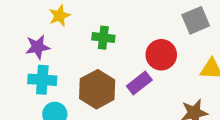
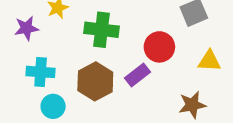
green cross: (103, 38) -> (102, 30), size x1.5
purple star: (38, 47) -> (26, 28), moved

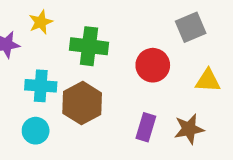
cyan cross: (41, 72) -> (41, 86), moved
purple rectangle: (137, 75) -> (146, 127), moved, turned -35

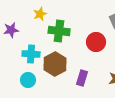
yellow star: (41, 22) -> (40, 14), moved
purple rectangle: (146, 127) -> (82, 78), moved

